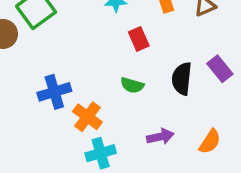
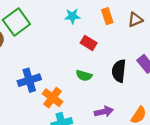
red rectangle: (139, 39) -> (89, 43), turned -35

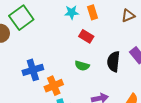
orange rectangle: (107, 16) -> (93, 12), moved
orange cross: (53, 98) -> (54, 86), turned 30

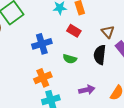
brown triangle: (128, 16) -> (108, 32), moved, turned -48
blue cross: (33, 70) -> (42, 44), moved

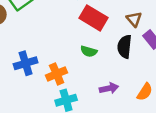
red rectangle: (74, 31) -> (94, 18), size x1.6
blue cross: (42, 44) -> (26, 63), moved

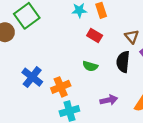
red rectangle: (94, 18) -> (95, 36), size x0.6
blue cross: (26, 63) -> (32, 77), turned -35

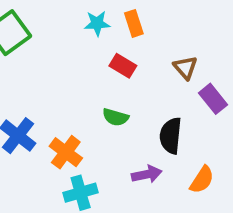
black semicircle: (123, 62) -> (171, 136), moved
orange cross: (61, 87) -> (66, 152), turned -30

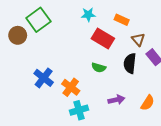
orange rectangle: (134, 23) -> (122, 20), moved, turned -48
red rectangle: (123, 66) -> (103, 38), size x1.5
black semicircle: (171, 136) -> (130, 63), moved

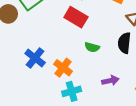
red rectangle: (103, 38) -> (76, 17), moved

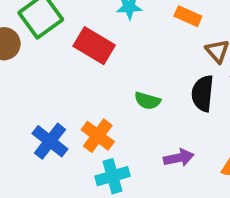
red rectangle: (76, 17) -> (94, 46), moved
blue cross: (35, 58) -> (50, 141), moved

